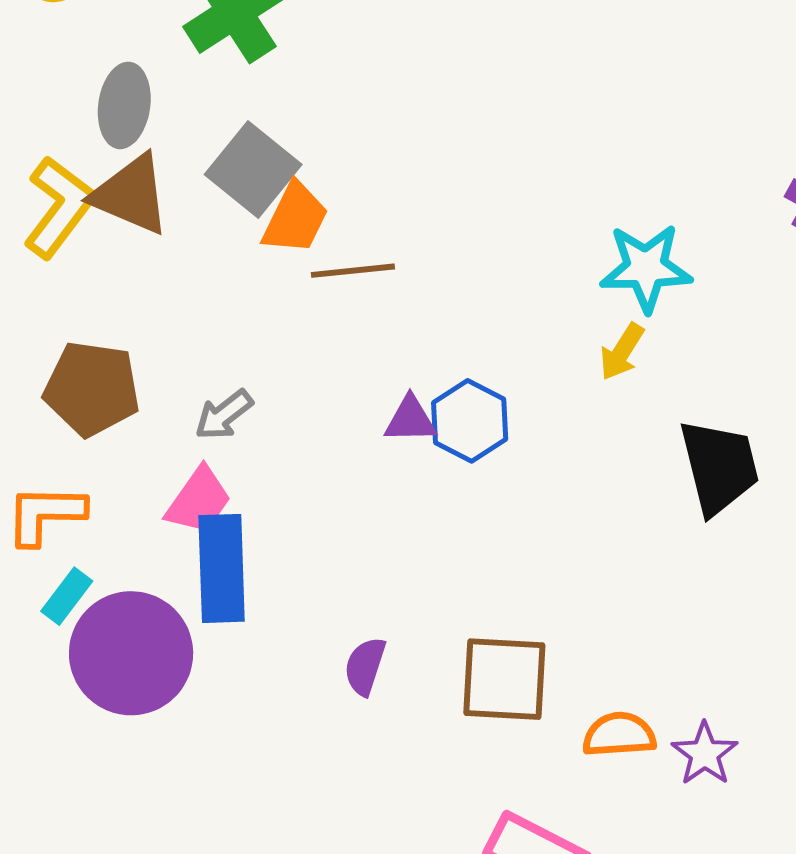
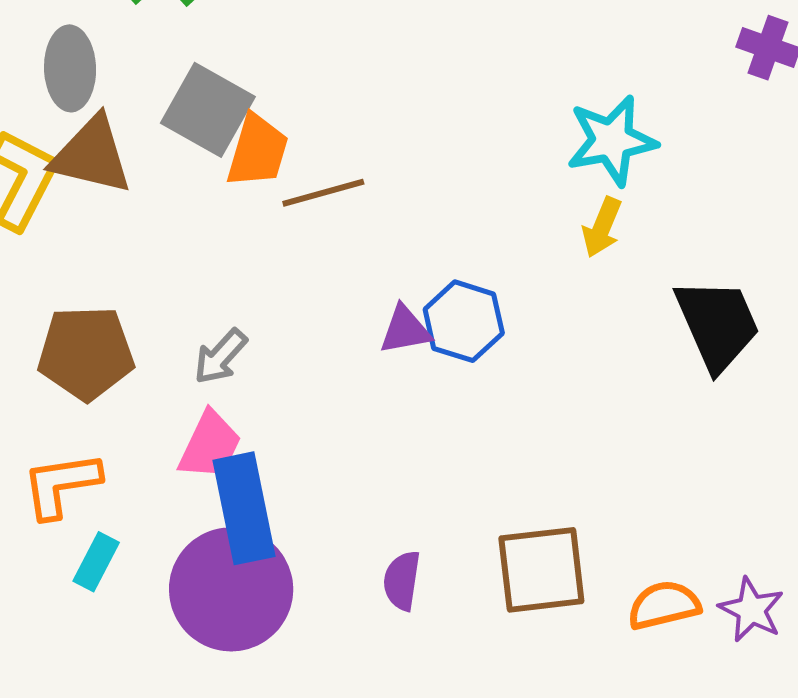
purple circle: (131, 653) -> (231, 589), moved

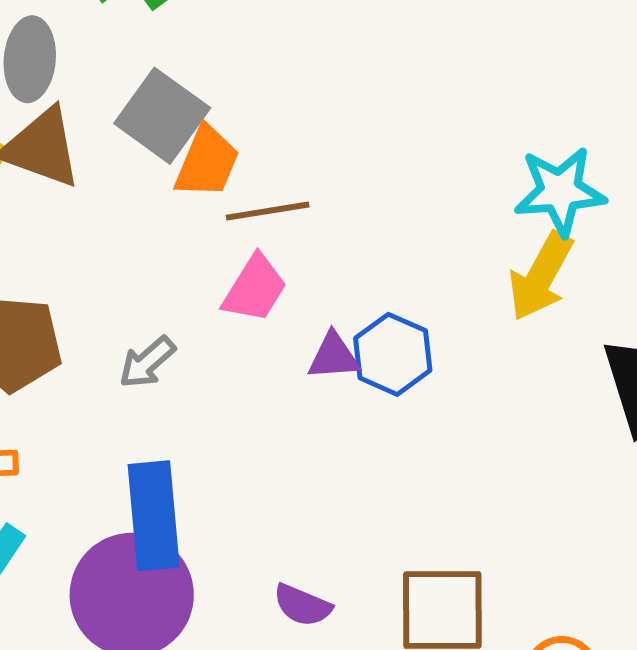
yellow arrow: (602, 227) -> (541, 276), size x1.5
pink trapezoid: (210, 445) -> (255, 288), moved
purple semicircle: (402, 581) -> (302, 605), turned -82

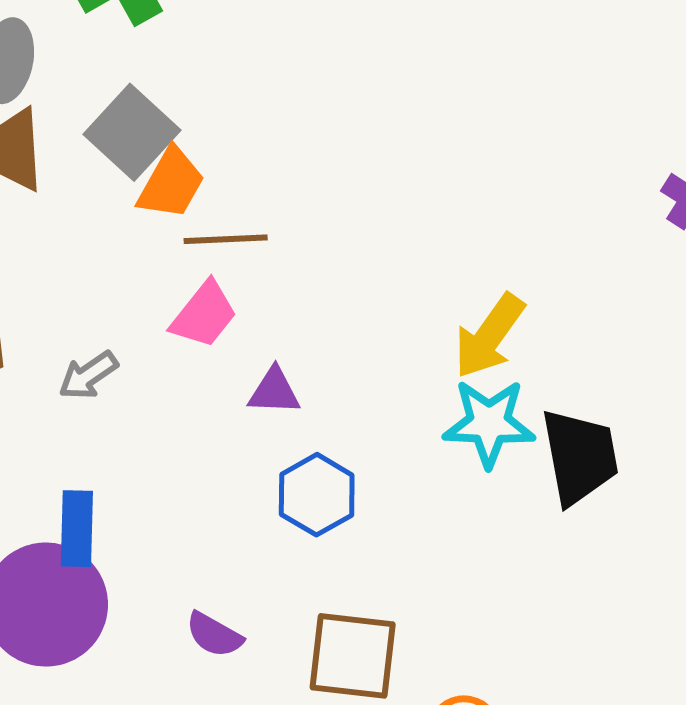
cyan star: (560, 191) -> (489, 423), moved
blue hexagon: (393, 354) -> (317, 495), moved
blue rectangle: (154, 516) -> (77, 529), size x0.7

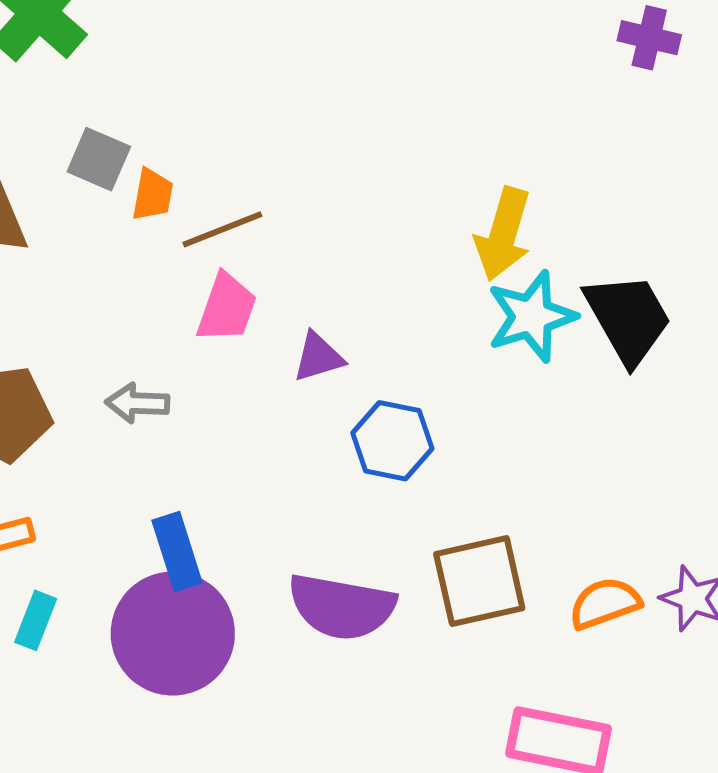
gray square: (132, 132) -> (99, 159), size x0.7
orange trapezoid: (171, 183) -> (153, 195), size x0.7
gray arrow: (88, 375) -> (137, 403), turned 56
purple semicircle: (214, 635) -> (342, 607), size x1.8

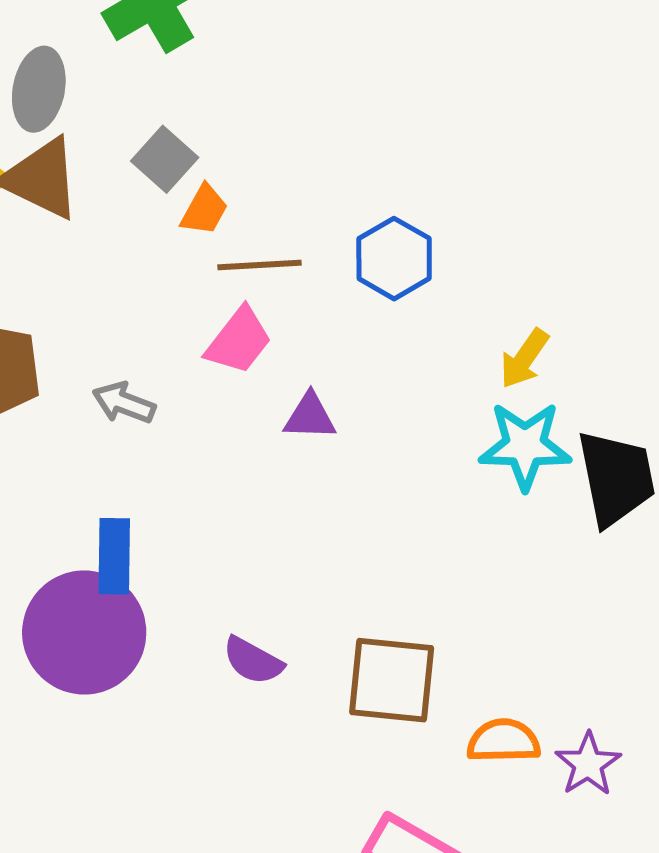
yellow arrow: (503, 234) -> (524, 359), size x0.7
blue hexagon: (392, 441) -> (394, 259), moved
purple semicircle: (342, 607) -> (253, 661), size x0.6

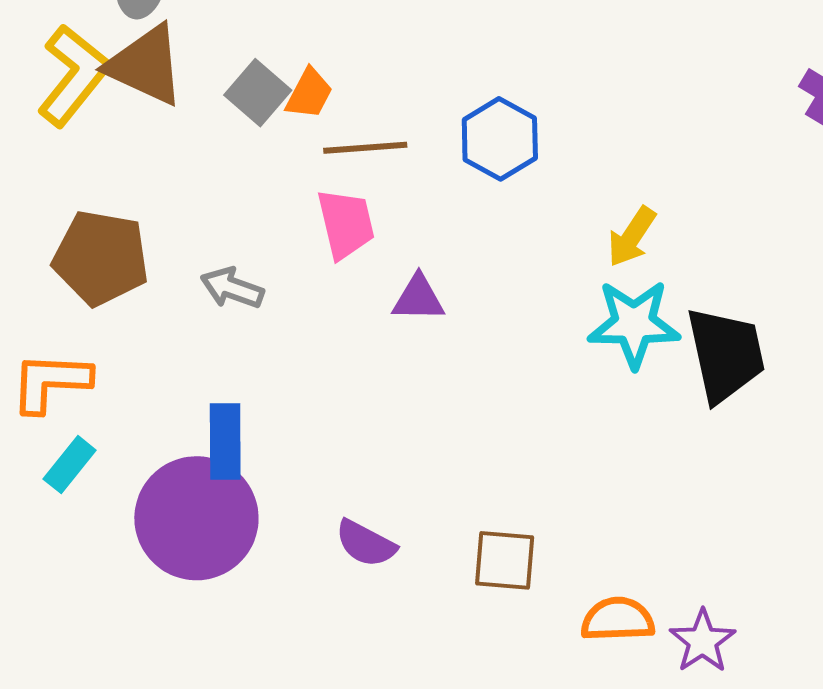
gray square: (165, 159) -> (258, 93), moved
pink trapezoid: (239, 341) -> (346, 224), turned -50
brown square: (392, 680) -> (505, 560), size x0.7

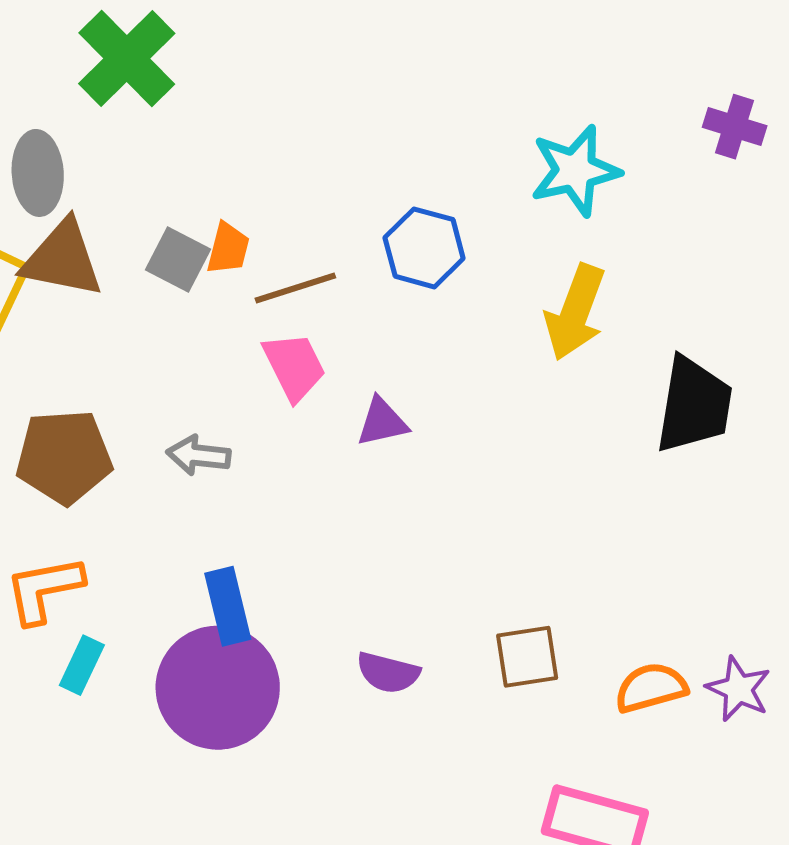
yellow arrow: (632, 237) -> (575, 312), size x1.5
cyan star: (634, 324) -> (575, 171), moved
black trapezoid: (726, 355) -> (694, 405), turned 35

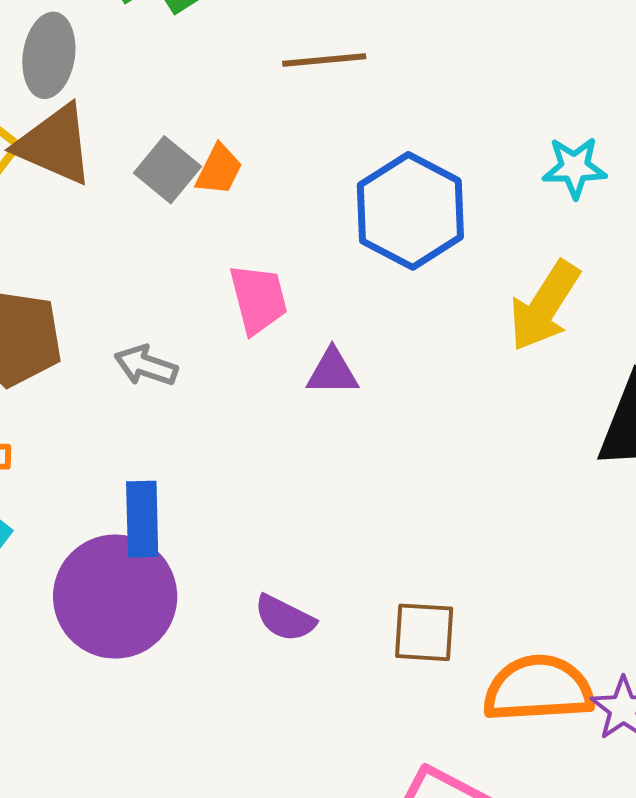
cyan star: (575, 171) -> (574, 167), size x0.7
blue hexagon: (424, 248) -> (410, 211), size x1.4
brown line: (295, 288) -> (324, 60), moved
orange semicircle: (651, 688) -> (538, 689), size x1.5

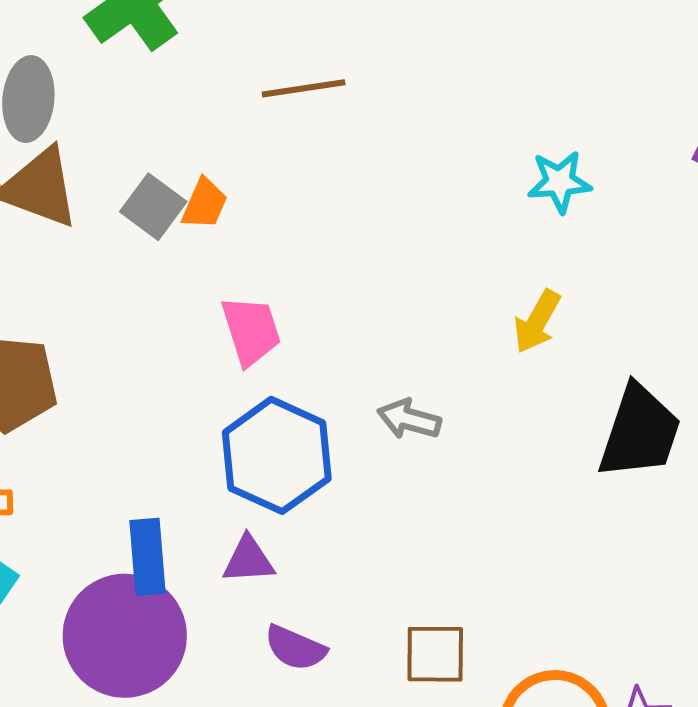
blue hexagon: (410, 211) -> (277, 455), moved
yellow arrow: (544, 306) -> (537, 322), size x0.7
gray arrow: (146, 366) -> (409, 419), moved
purple triangle: (332, 372) -> (248, 560), moved

